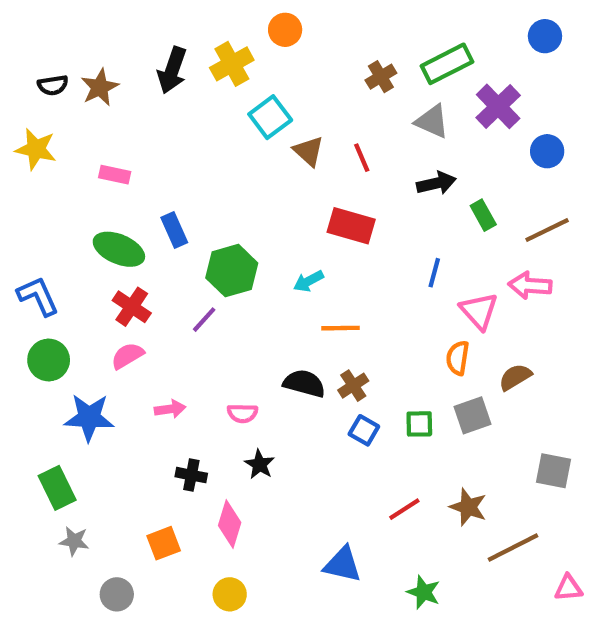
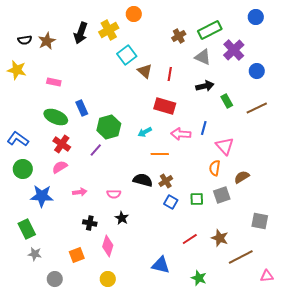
red line: (362, 158) -> (170, 74), turned 32
pink arrow: (530, 285) -> (181, 134), moved
blue L-shape: (38, 296) -> (18, 139), turned -30

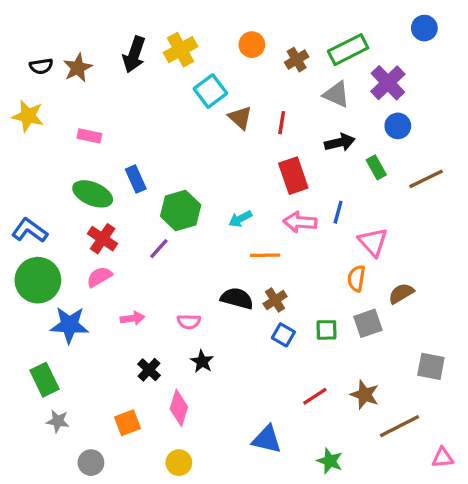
orange circle: (134, 14) -> (252, 45), moved
blue circle: (257, 71) -> (398, 126), moved
red rectangle: (165, 106) -> (293, 176), moved, turned 55
green circle: (23, 169) -> (38, 280), size x1.4
black cross: (90, 223) -> (149, 370), turned 32

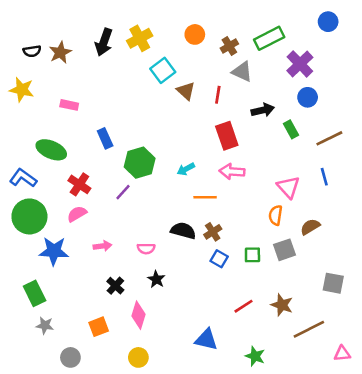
gray triangle: (336, 94) -> (242, 72), moved
green ellipse: (93, 194) -> (51, 150), moved
blue line: (338, 212) -> (324, 177), moved, turned -30

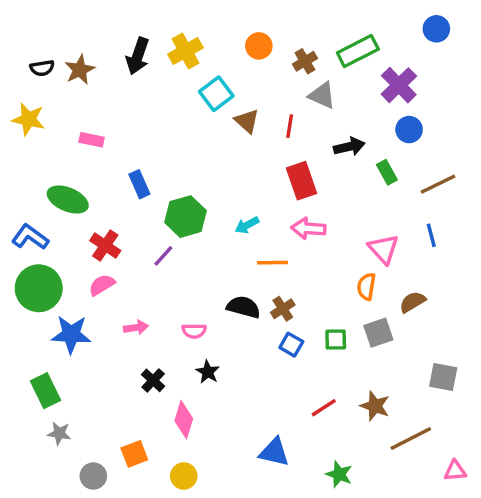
orange square: (99, 327) -> (134, 454), moved

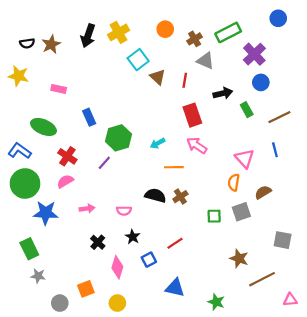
pink arrow: (308, 229) -> (197, 145), turned 30
blue square: (291, 345) -> (149, 260), moved, turned 32
red line: (324, 408) -> (175, 243), moved

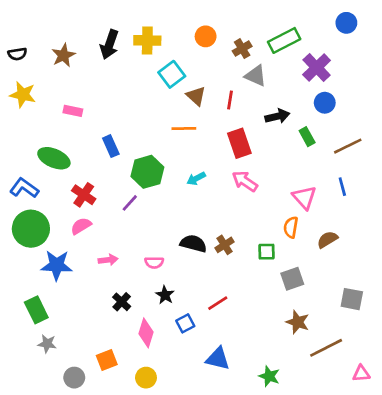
yellow cross: (118, 32) -> (147, 40), turned 30
black semicircle: (27, 43) -> (17, 54), moved
orange line: (174, 167) -> (184, 128), moved
gray square: (241, 212) -> (292, 279), moved
green square: (214, 216) -> (266, 252), moved

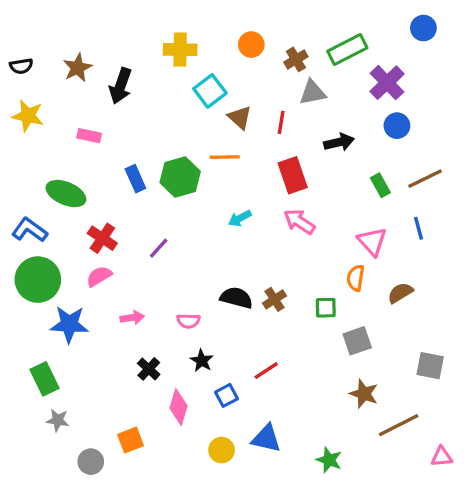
black arrow: (109, 44) -> (121, 86), moved
gray triangle: (256, 76) -> (313, 93), turned -35
green rectangle: (307, 137) -> (380, 185), moved
green hexagon: (147, 172) -> (180, 177), moved
yellow circle: (146, 378) -> (222, 450), moved

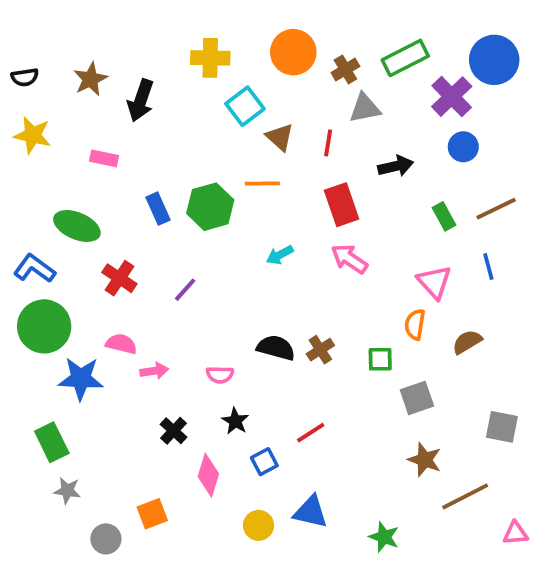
blue circle: (423, 28) -> (494, 60), moved, size x1.6
orange circle: (251, 45) -> (293, 52), size x1.5
pink semicircle: (99, 276) -> (121, 344), moved, turned 45

